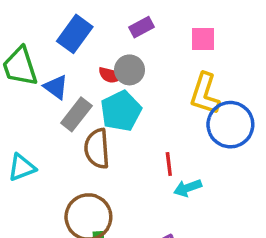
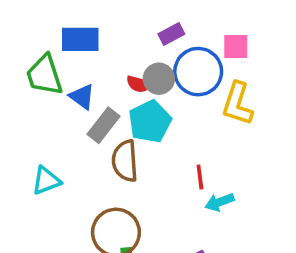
blue rectangle: (75, 34) -> (80, 39), moved, turned 54
blue circle: (230, 125) -> (198, 72), moved

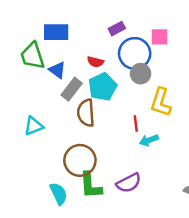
gray circle: (159, 79) -> (141, 74), moved
yellow L-shape: (237, 104) -> (161, 102), moved

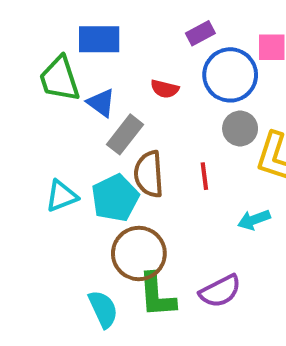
gray circle: (141, 74) -> (240, 128), moved
cyan pentagon: (103, 87) -> (115, 198), moved
red line: (136, 124) -> (204, 176), moved

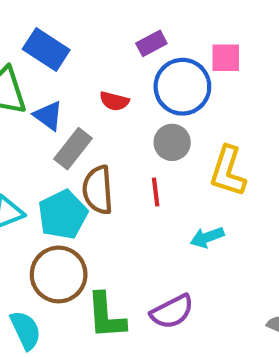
blue rectangle: (99, 39) -> (46, 50), turned 33
gray circle: (240, 128) -> (172, 142), moved
brown circle: (139, 253) -> (59, 274), moved
cyan semicircle: (103, 309) -> (26, 330), moved

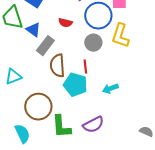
yellow L-shape: (228, 171) -> (120, 36), moved
cyan pentagon: (63, 215) -> (75, 85), moved, turned -30

